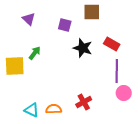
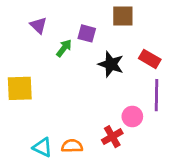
green arrow: (35, 53) -> (64, 48), moved
pink circle: (124, 93) -> (132, 117), moved

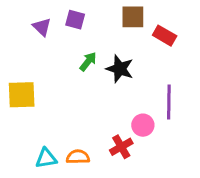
purple square: (87, 33) -> (75, 20), moved
green arrow: (64, 48) -> (88, 62), moved
red rectangle: (150, 59) -> (165, 36), moved
cyan triangle: (43, 147) -> (46, 158), turned -35

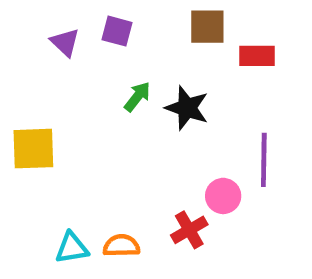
red rectangle: (165, 36) -> (257, 56), turned -30

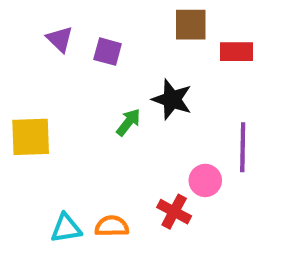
purple square: (117, 31) -> (108, 52), moved
green arrow: (137, 97) -> (128, 122), moved
red cross: (189, 230) -> (174, 212), turned -32

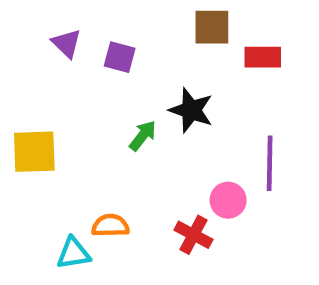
orange semicircle: (112, 226) -> (110, 226), moved

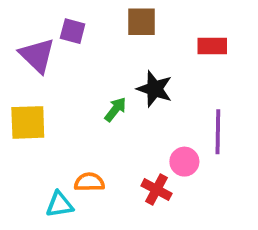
brown square: (212, 27) -> (142, 22), moved
purple triangle: (67, 43) -> (37, 55), moved, size x1.5
purple square: (120, 57) -> (73, 31), moved

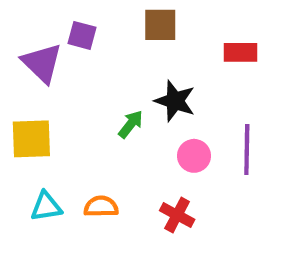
pink circle: (184, 162) -> (194, 156), moved
cyan triangle: (60, 204) -> (46, 207), moved

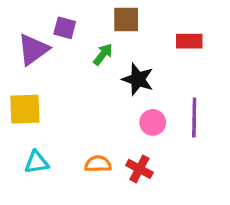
purple triangle: (42, 63) -> (33, 49), turned 40
green arrow: (131, 124) -> (103, 54), moved
orange semicircle: (101, 207) -> (98, 164), moved

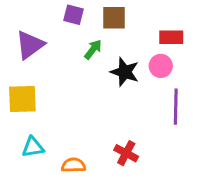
purple square: (65, 28) -> (73, 15), moved
pink circle: (153, 122) -> (161, 66), moved
orange semicircle: (98, 164) -> (73, 165), moved

